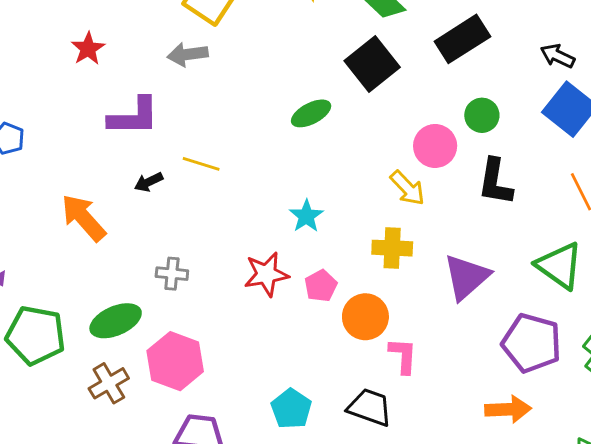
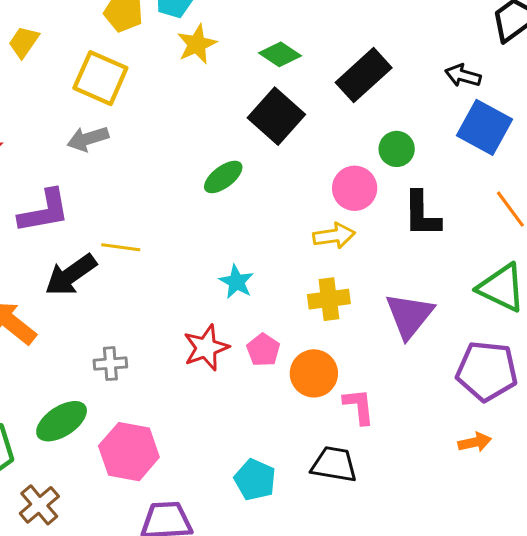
black arrow: (149, 182) -> (71, 275), size x1.8
yellow arrow: (407, 188) -> (334, 236), turned -45
brown cross: (109, 383) -> (39, 505), moved
orange arrow: (508, 409) -> (475, 442), size x0.7

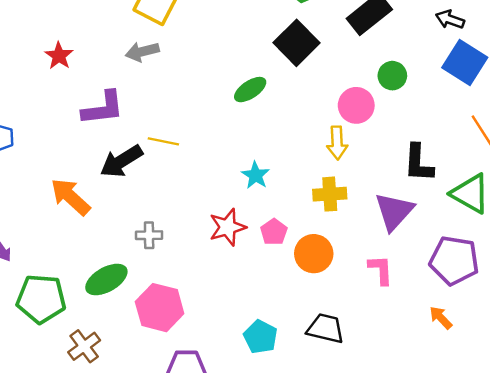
black L-shape: (422, 214) -> (419, 163), moved
yellow arrow: (334, 236) -> (337, 143), turned 92
pink L-shape: (359, 406) -> (381, 270), moved
orange arrow: (475, 442) -> (441, 318), turned -125

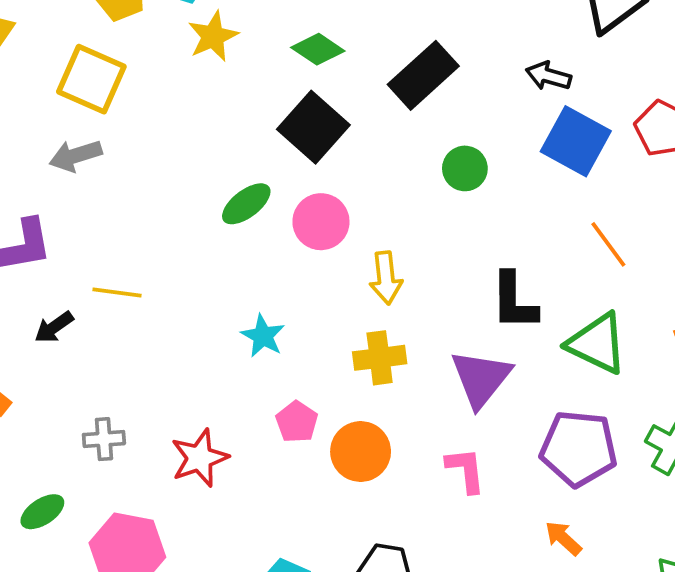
pink circle: (356, 105) -> (321, 222), moved
black arrow: (121, 161) -> (54, 327), size x0.6
red star: (227, 227) -> (200, 458), moved
green ellipse: (106, 280) -> (42, 512), size x0.7

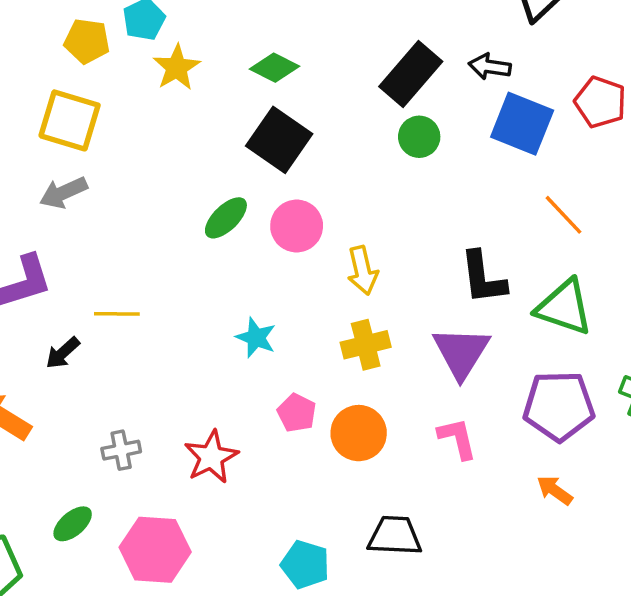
black rectangle: (423, 75) -> (411, 74), moved
green circle: (465, 168) -> (419, 137), moved

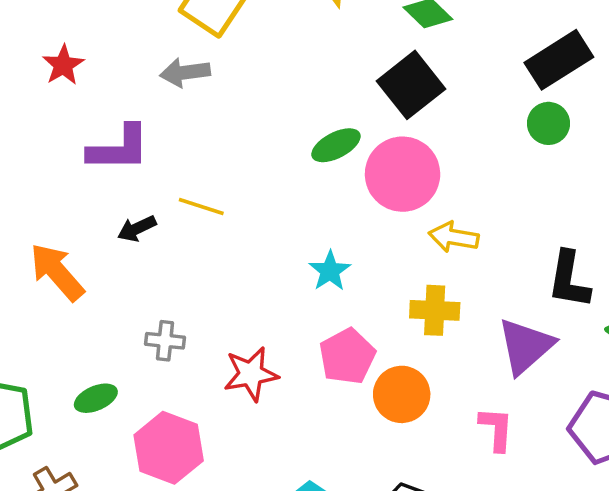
pink circle: (297, 226) -> (403, 174), size x1.4
yellow arrow: (363, 270) -> (454, 237), turned 96
pink pentagon: (297, 413) -> (347, 356), size x1.4

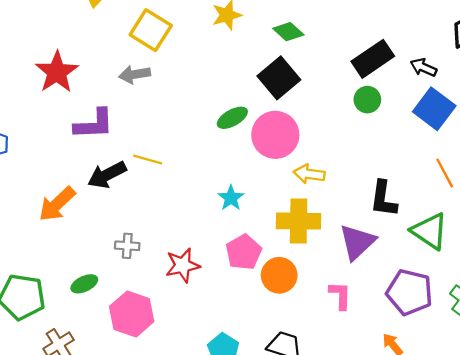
red star: (63, 65) -> (57, 72), size x1.6
black arrow: (137, 229) -> (107, 175), size x1.6
orange arrow: (57, 272) -> (57, 204), turned -90
yellow cross: (435, 310) -> (299, 221), size x1.4

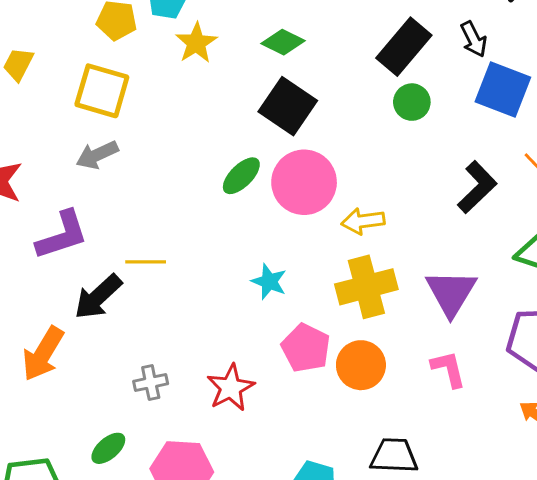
black arrow: (423, 67) -> (474, 39), turned -125
black L-shape: (384, 199) -> (477, 187), moved, turned -126

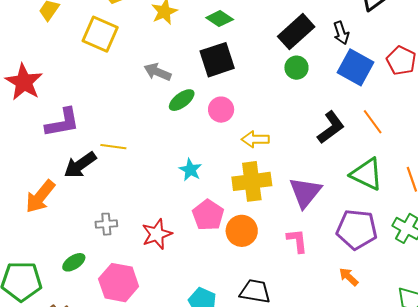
black square: (288, 106) -> (217, 60), turned 30
gray arrow: (97, 155) -> (158, 72), moved, turned 40
pink circle: (304, 182) -> (221, 110), size x0.6

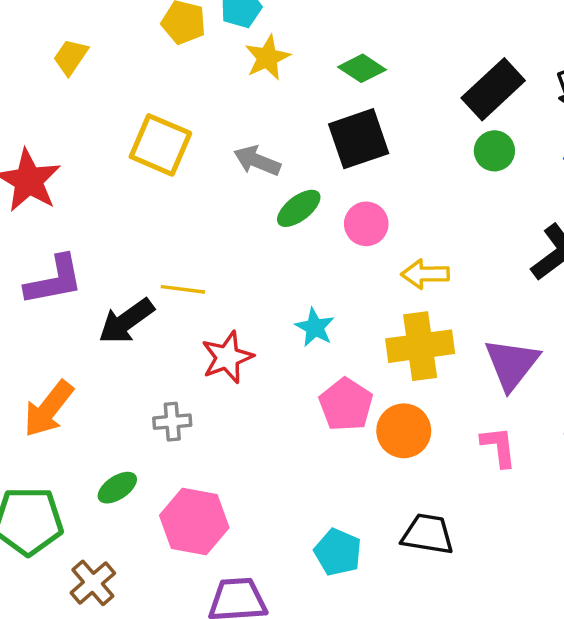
yellow square: (100, 34) -> (160, 145), moved
purple L-shape: (62, 123) -> (54, 280), moved
orange arrow: (40, 197) -> (48, 409), moved
red star: (157, 234) -> (227, 357), moved

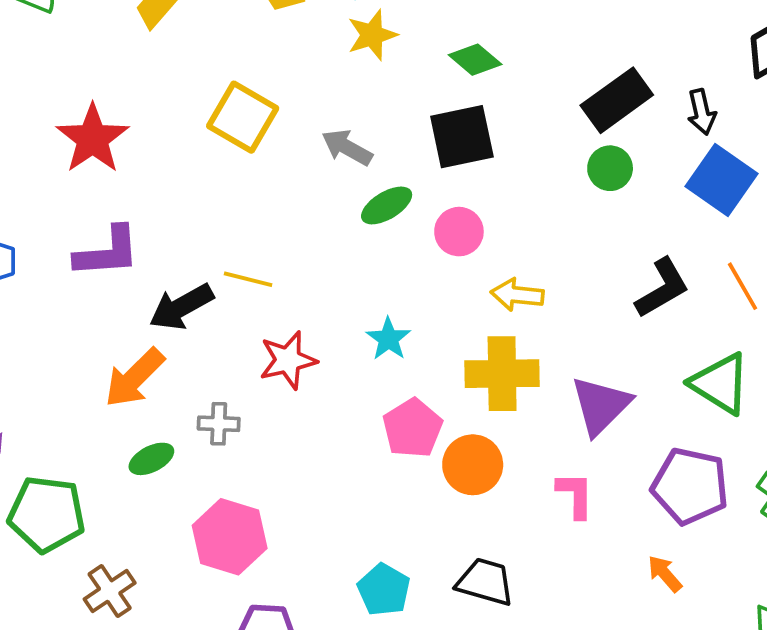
orange arrow: (48, 409) -> (134, 378), moved
green ellipse: (117, 488) -> (151, 459), moved

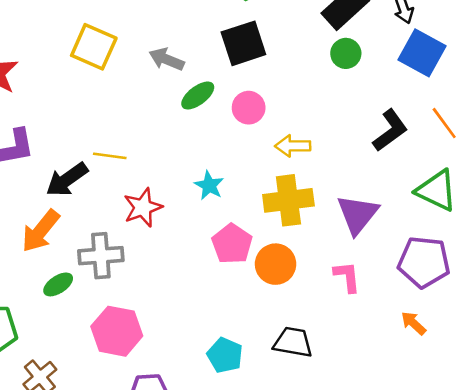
gray cross: (219, 424) -> (101, 256), size x1.6

